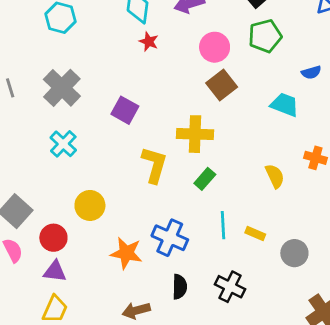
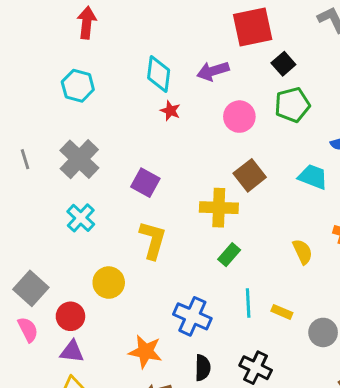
brown square: (222, 85) -> (250, 175), moved
yellow L-shape: (154, 165) -> (153, 240), moved
orange star: (126, 253) -> (145, 352), moved

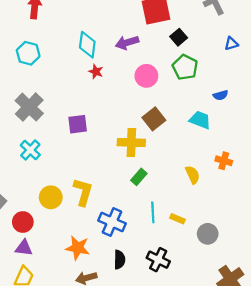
green pentagon: (292, 105) -> (185, 67), turned -30
purple square: (145, 183) -> (78, 124), turned -36
yellow L-shape: (153, 240) -> (83, 192), moved

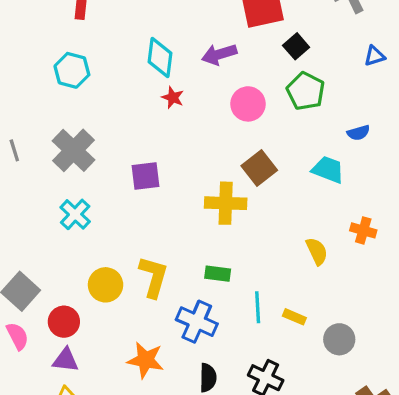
green rectangle: (139, 177) -> (218, 274), moved, turned 56

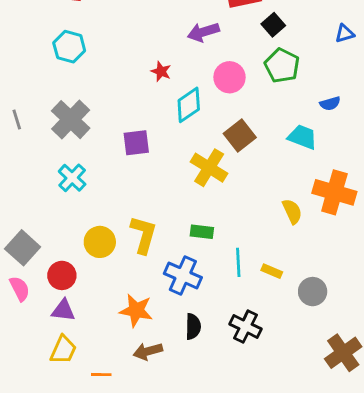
cyan diamond: (160, 58) -> (189, 105), moved, turned 48
yellow cross: (226, 203) -> (209, 168), turned 30
orange cross: (363, 230) -> (334, 192), size x1.8

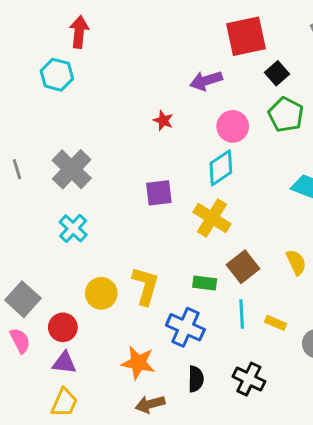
cyan hexagon: (69, 47) -> (57, 75), moved
cyan diamond: (189, 105) -> (221, 168), moved
brown square: (240, 136) -> (243, 267), moved
purple square: (136, 143) -> (159, 193), moved

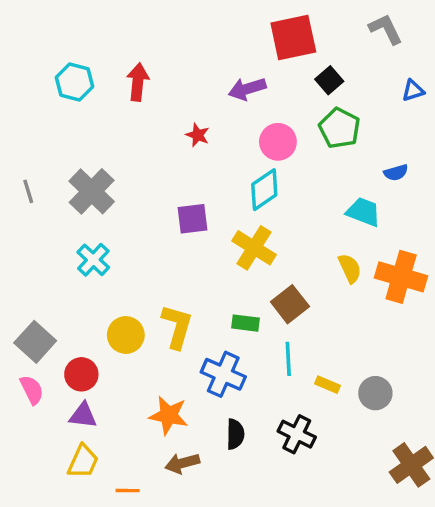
red arrow: (79, 32) -> (138, 82), moved
yellow semicircle: (296, 262) -> (350, 268), moved
yellow rectangle: (276, 323) -> (328, 385), moved

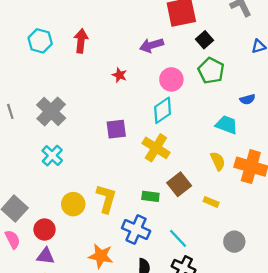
cyan line: (288, 359) -> (178, 238), moved, turned -40
yellow rectangle: (328, 385) -> (211, 202), moved

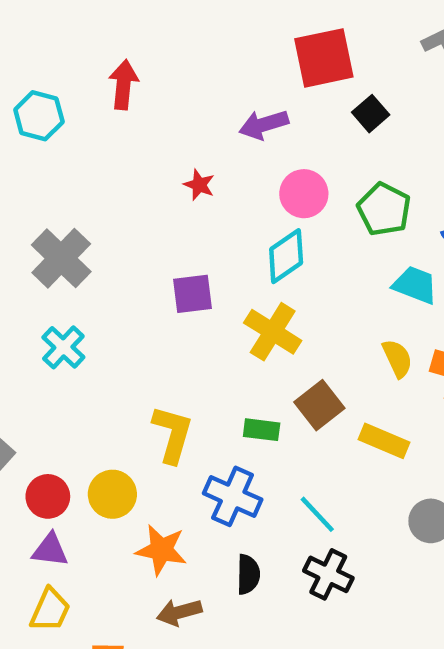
red arrow: (81, 41) -> (124, 85), moved
green pentagon: (211, 71) -> (384, 209), moved
yellow rectangle: (211, 202) -> (384, 441), size x1.5
yellow circle: (73, 204) -> (112, 494), moved

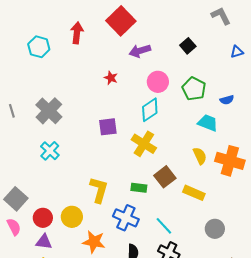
red square: (324, 58) -> (121, 21), moved, turned -32

